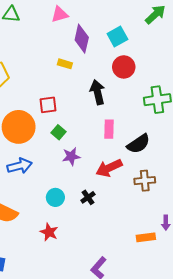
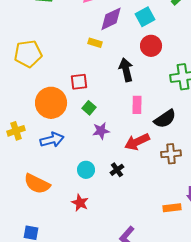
purple diamond: (82, 39) -> (111, 19), turned 52

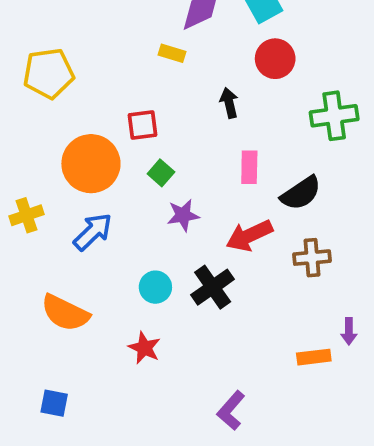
black arrow: (126, 70) -> (229, 103), size x0.7
blue arrow: (52, 140) -> (93, 232), turned -30
black cross: (117, 170) -> (213, 287), size x1.6

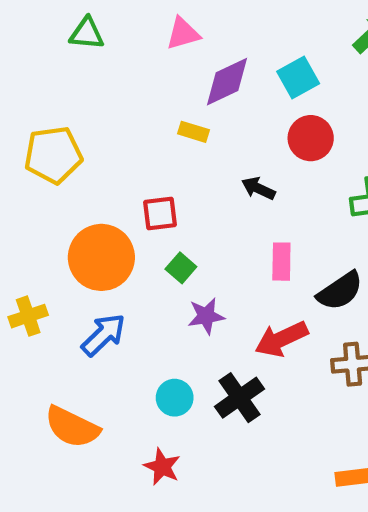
black arrow: (229, 103) -> (258, 188), turned -52

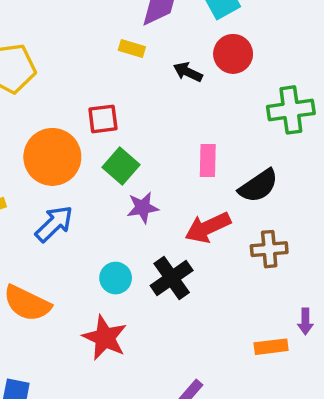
black arrow: (258, 188) -> (188, 72), moved
green square: (181, 268) -> (121, 166), size x1.4
red star: (162, 467) -> (105, 338), size x1.4

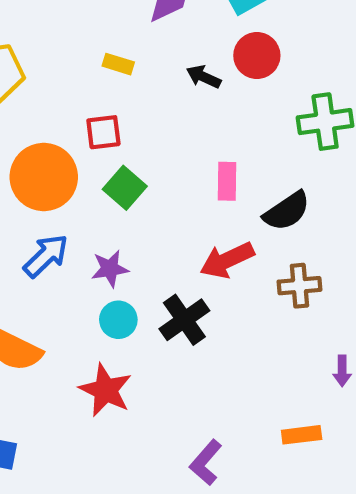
yellow rectangle: (132, 48) -> (118, 64), moved
purple star: (143, 208) -> (110, 269), moved
orange rectangle: (271, 347) -> (302, 435), moved

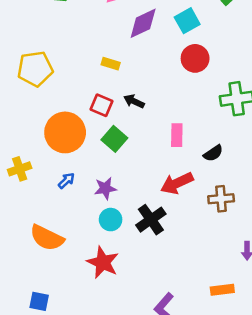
black arrow: (204, 77) -> (134, 101), moved
red square: (103, 132) -> (101, 105), turned 30
black semicircle: (287, 211) -> (213, 153), size x0.7
blue arrow: (46, 256) -> (66, 181), size x0.6

